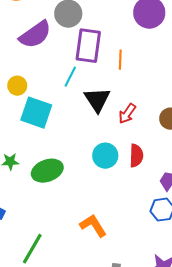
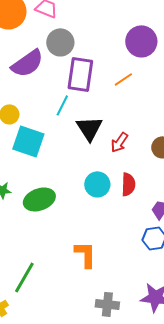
orange line: (120, 60) -> (123, 79), moved, turned 54
orange L-shape: (93, 226) -> (85, 254), turned 32

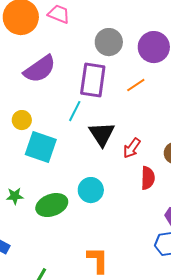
gray circle: (60, 42) -> (109, 42), moved
cyan circle: (97, 184) -> (91, 190), moved
red semicircle: (128, 184) -> (148, 178), moved

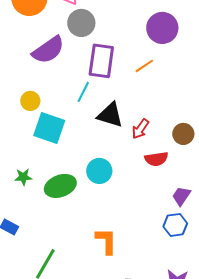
gray circle: (109, 42) -> (81, 23), moved
black triangle: (102, 134) -> (110, 115), turned -40
red semicircle: (148, 178) -> (156, 159), turned 80

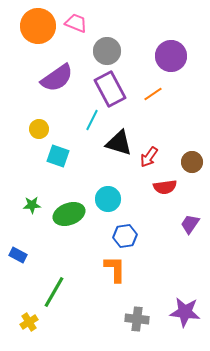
gray circle: (81, 23) -> (107, 51), moved
purple rectangle: (101, 61) -> (110, 89), turned -36
cyan square: (49, 128) -> (58, 156), size x0.7
blue hexagon: (175, 225) -> (125, 236), moved

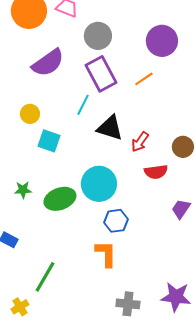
cyan circle: (108, 199) -> (99, 184), size x1.4

